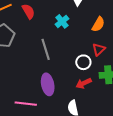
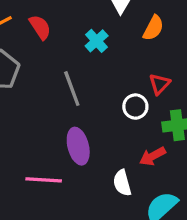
orange semicircle: (98, 24) -> (153, 28), moved
red arrow: (84, 83) -> (153, 156), moved

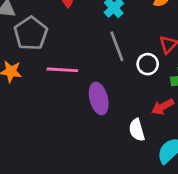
gray line: (72, 89) -> (117, 46), moved
pink line: (44, 180) -> (62, 70), moved

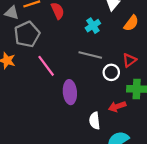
gray line: (117, 46) -> (90, 55), turned -65
pink line: (62, 70) -> (46, 66), turned 40

